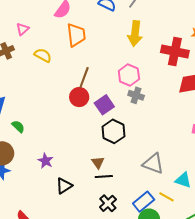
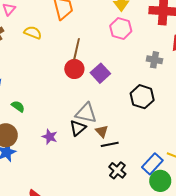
pink hexagon: (129, 75) -> (121, 28), moved
gray cross: (136, 95) -> (155, 60), moved
black hexagon: (114, 131) -> (142, 97), moved
gray triangle: (153, 164) -> (86, 113), moved
black triangle: (64, 186) -> (78, 128), moved

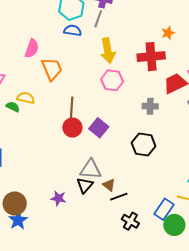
green semicircle: (18, 106) -> (13, 107), moved

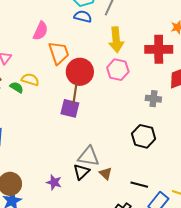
red circle: (72, 127) -> (80, 72), moved, size x1.4
purple square: (99, 128) -> (70, 108), moved, turned -30
black line: (119, 197) -> (139, 185), moved, turned 30

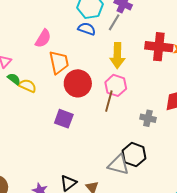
red cross: (159, 49) -> (159, 47), moved
green semicircle: (17, 87) -> (14, 79), moved
brown line: (75, 93) -> (109, 101), moved
gray triangle: (89, 156) -> (118, 165), moved

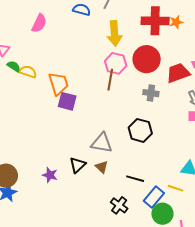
orange trapezoid: (59, 62) -> (58, 84), moved
red circle: (78, 83) -> (147, 59), moved
gray triangle: (118, 165) -> (102, 143), moved

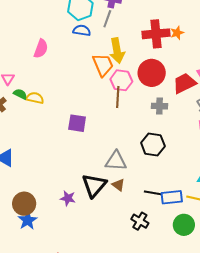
orange trapezoid: (58, 84) -> (103, 65), moved
black triangle: (78, 165) -> (94, 185), size x1.5
blue rectangle: (154, 197) -> (172, 197), moved, turned 50

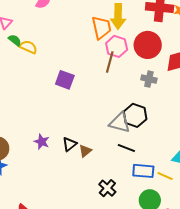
gray triangle: (116, 161) -> (120, 123), moved
black triangle: (94, 185) -> (70, 144), size x0.6
brown triangle: (118, 185) -> (85, 151), moved, turned 32
black line: (153, 193) -> (126, 148), moved
purple star: (68, 198) -> (42, 142), moved

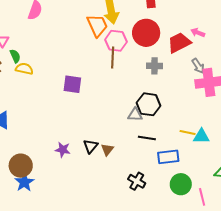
green semicircle: (15, 40) -> (15, 56), turned 40
yellow semicircle: (28, 47) -> (24, 69), moved
gray triangle: (120, 123) -> (135, 115), size x0.7
yellow line: (165, 176) -> (188, 132), moved

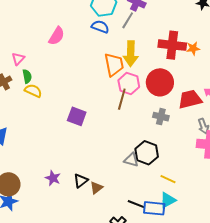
yellow line: (188, 132) -> (168, 179), moved
cyan triangle: (201, 136) -> (168, 200), moved, turned -42
black line: (147, 138) -> (136, 204), moved

